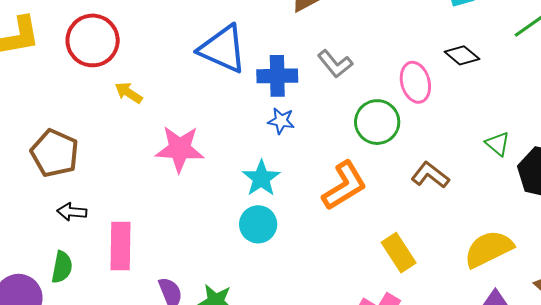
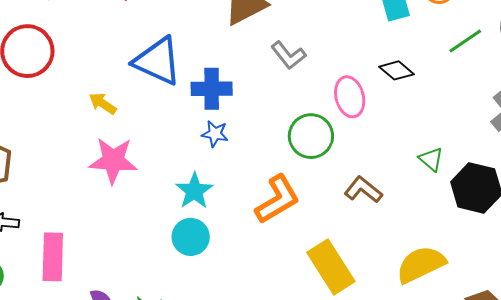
gray L-shape: (335, 64) -> (288, 55), moved
yellow arrow: (129, 93) -> (103, 104), moved
yellow rectangle: (399, 253) -> (331, 267), size x1.4

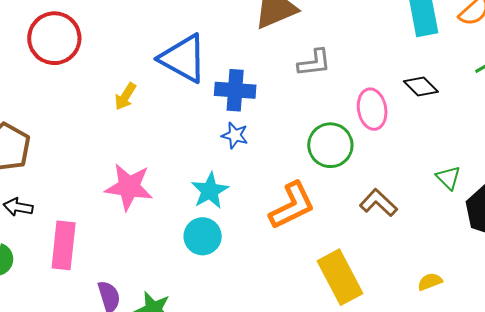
gray L-shape: (288, 55) -> (314, 63), turned -63
yellow arrow: (103, 104) -> (125, 96), turned -96
pink star: (113, 160) -> (129, 187), moved
yellow semicircle: (421, 264) -> (430, 282), size x0.5

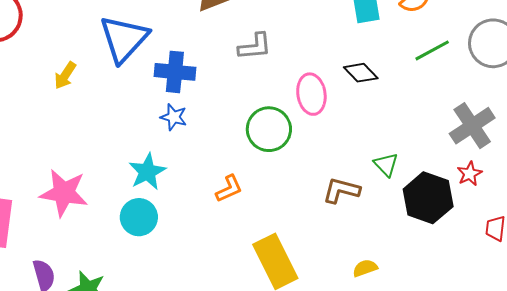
blue triangle: (183, 58) -> (124, 39), turned 42
pink star: (129, 187) -> (64, 193), moved
brown L-shape: (378, 203) -> (341, 190), moved, turned -30
orange L-shape: (292, 206) -> (229, 189), size x0.6

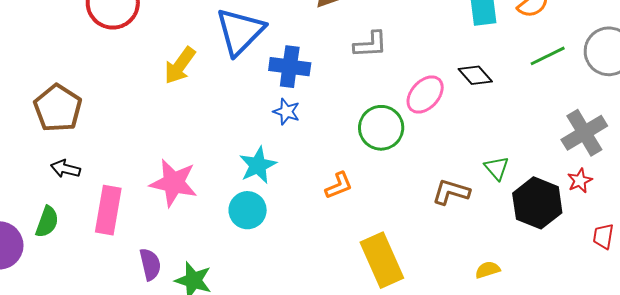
yellow arrow: (65, 75) -> (180, 66), size x1.4
pink ellipse: (311, 94) -> (425, 94), turned 48
yellow semicircle: (365, 268) -> (488, 270), moved

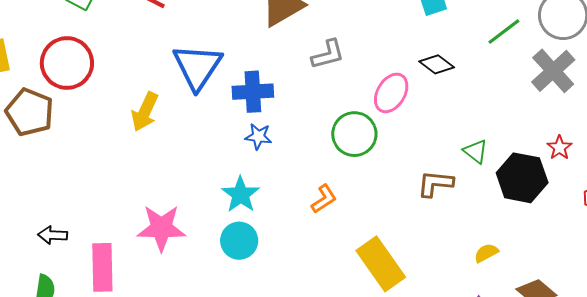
brown pentagon: (58, 108) -> (30, 112), moved
gray cross: (584, 133) -> (553, 71), moved

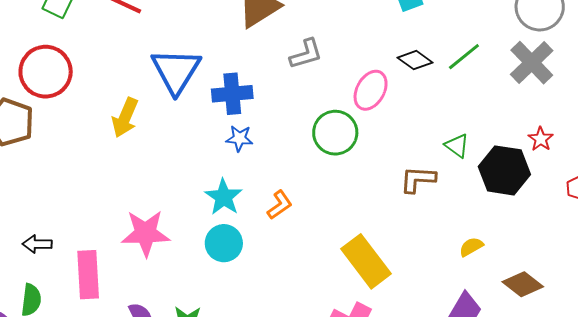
green line: (504, 32) -> (464, 57), moved
orange L-shape: (324, 199) -> (280, 205), moved

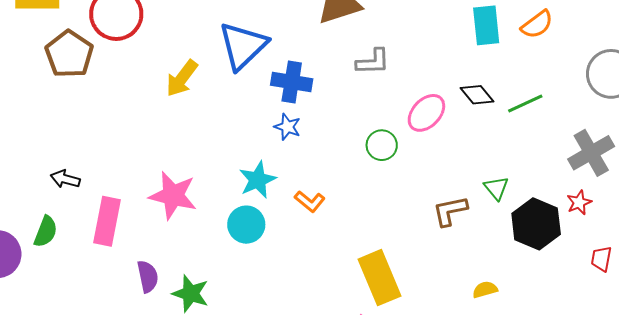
gray cross: (532, 63) -> (591, 153), moved
green circle: (335, 133) -> (382, 145), size x0.7
brown L-shape: (418, 179) -> (450, 211), turned -30
orange L-shape: (280, 205) -> (310, 201), turned 60

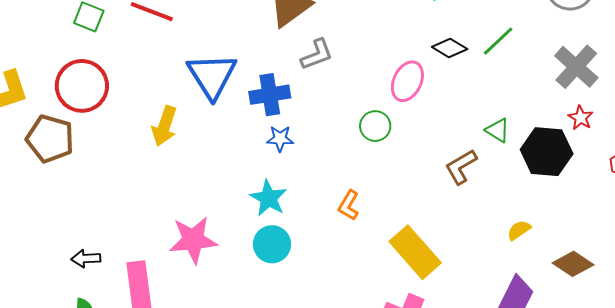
gray L-shape: (373, 62) -> (317, 55), moved
orange L-shape: (310, 201) -> (349, 205), moved, turned 100

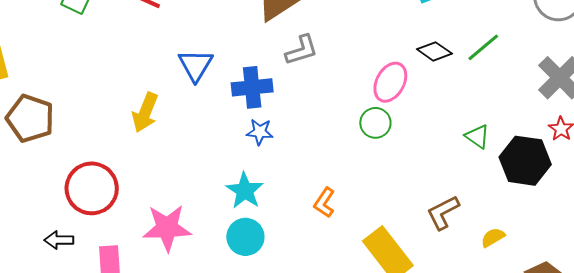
blue triangle: (212, 76) -> (196, 65), size x0.7
red circle: (82, 86) -> (92, 188), moved
green circle: (375, 126) -> (375, 123), moved
brown L-shape: (461, 167) -> (443, 212), moved

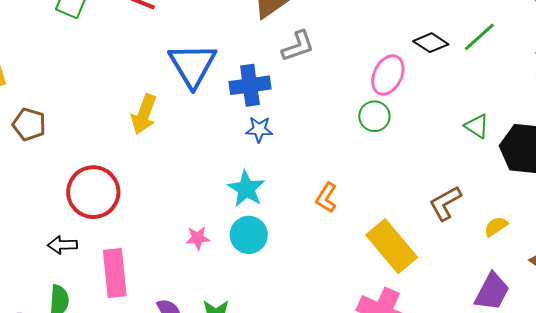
blue triangle: (196, 65) -> (193, 65), size x1.4
brown pentagon: (30, 118) -> (29, 124), size x0.7
pink star: (167, 228) -> (198, 238), moved, size x0.5

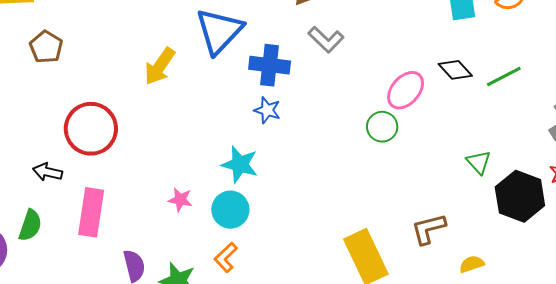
gray L-shape: (298, 46) -> (326, 40), turned 48
cyan star: (246, 189) -> (240, 164), turned -30
orange L-shape: (326, 198) -> (226, 257), moved

